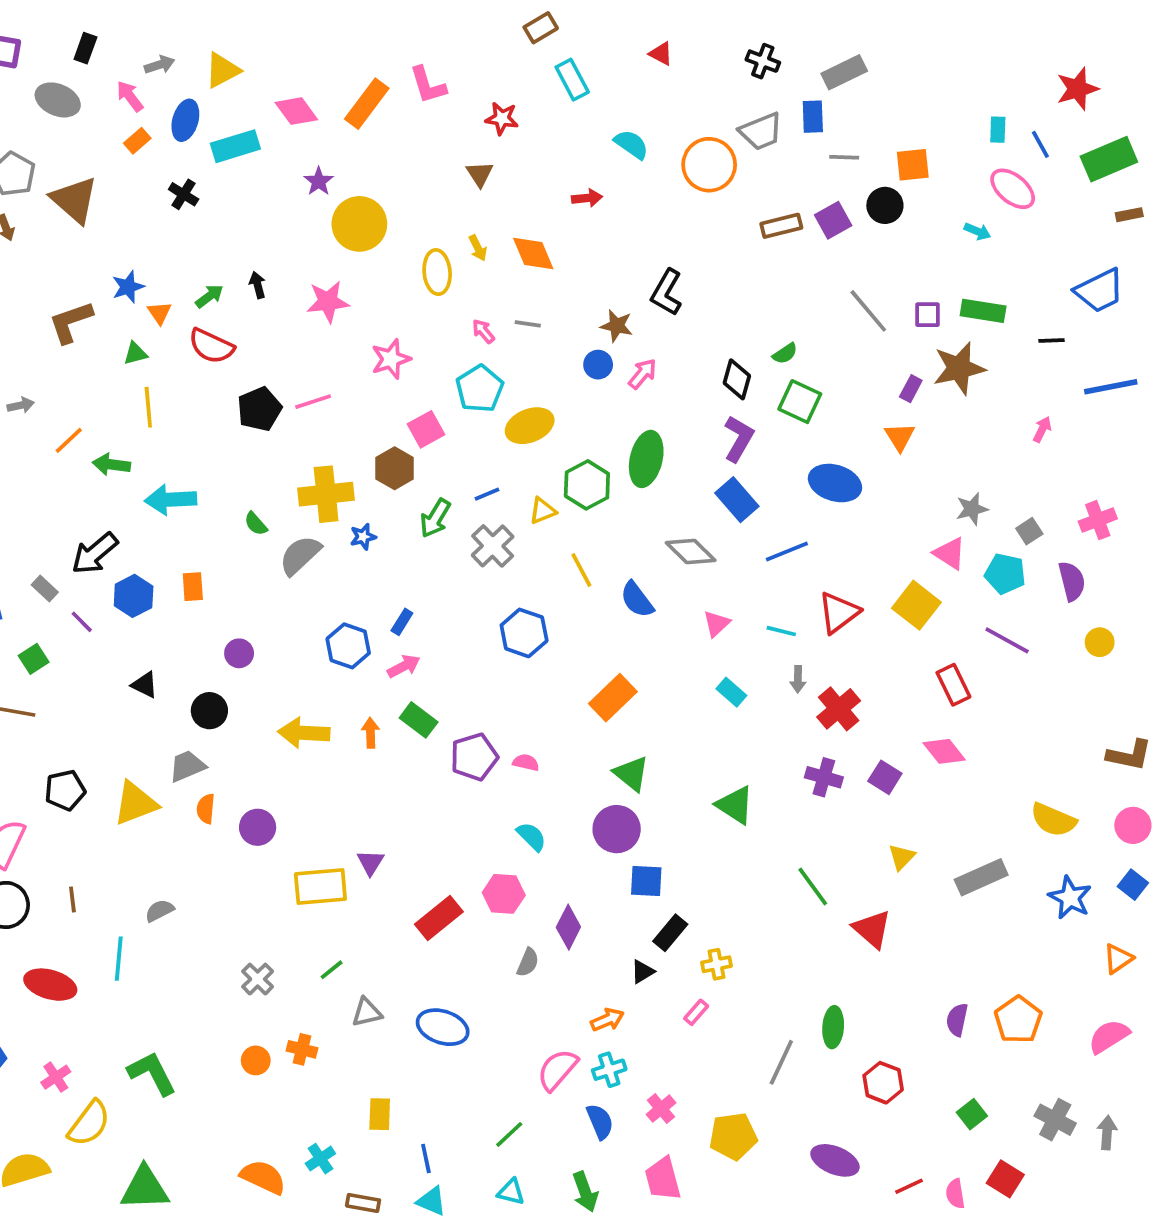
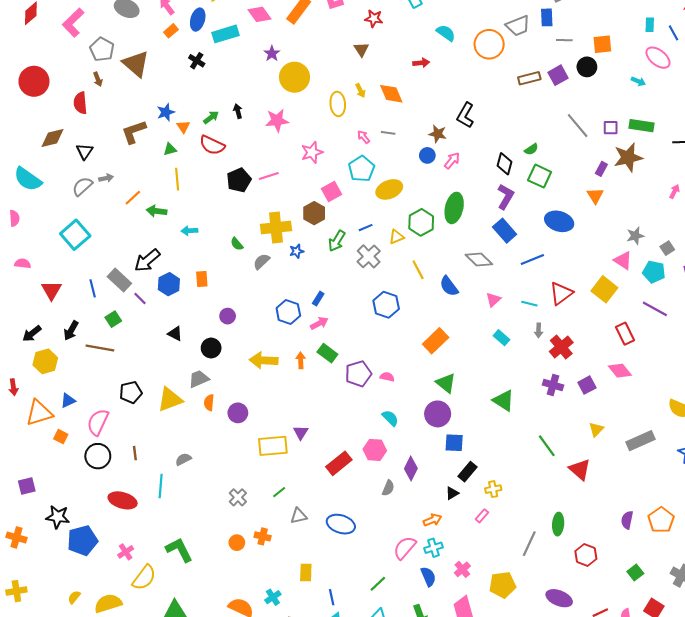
cyan arrow: (171, 500) -> (189, 231), size x0.6
gray semicircle: (300, 555) -> (262, 262), size x0.7
gray rectangle: (45, 589) -> (119, 280), size x1.6
purple square: (885, 777) -> (587, 385), turned 30

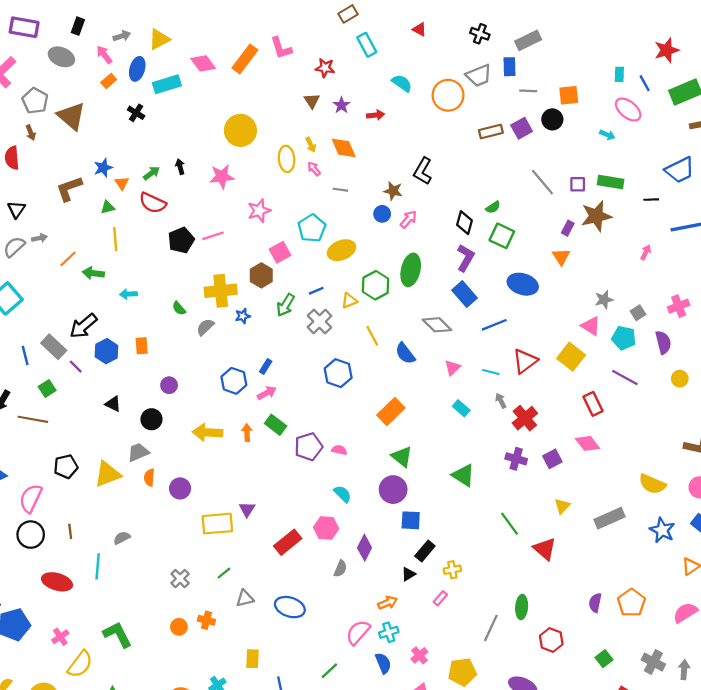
purple star: (272, 54) -> (341, 105), moved
pink arrow: (363, 137) -> (314, 169), moved
gray arrow: (539, 330) -> (501, 401), turned 152

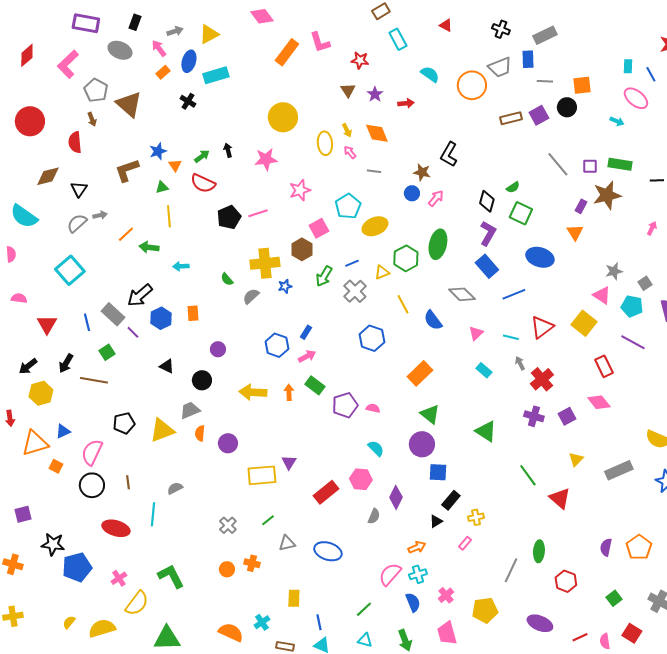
pink diamond: (203, 63) -> (262, 16), moved

